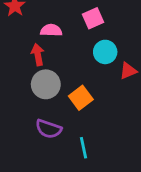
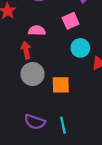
orange square: (81, 98) -> (61, 85), turned 36
purple semicircle: (48, 129) -> (35, 122), moved

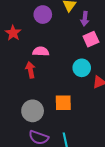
pink square: (71, 21) -> (91, 39), moved
gray circle: (33, 74) -> (33, 111), moved

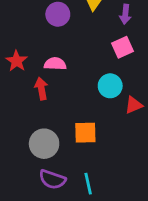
purple arrow: (85, 19) -> (125, 14), moved
red star: (13, 33) -> (17, 61), moved

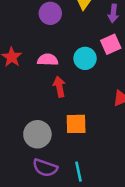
cyan circle: (110, 86) -> (85, 58), moved
red arrow: (41, 89) -> (59, 87), moved

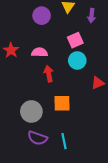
pink square: (111, 44) -> (75, 40), moved
cyan circle: (85, 58) -> (77, 60), moved

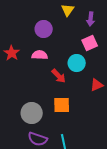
purple circle: (42, 16) -> (44, 29), moved
pink square: (75, 40) -> (90, 43), moved
red arrow: (49, 74) -> (59, 76), moved, turned 147

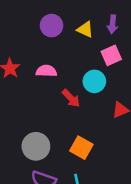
yellow triangle: (68, 10) -> (85, 29), moved, turned -40
purple circle: (44, 29) -> (52, 26), moved
orange square: (62, 105) -> (81, 148), moved, turned 30

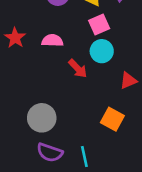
pink square: (111, 55) -> (99, 24), moved
orange square: (81, 148) -> (112, 119), moved

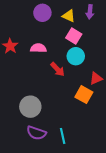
pink square: (99, 24) -> (74, 36), turned -35
orange square: (112, 119) -> (84, 95), moved

